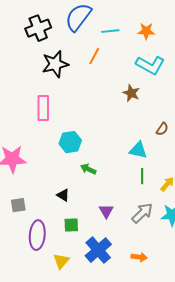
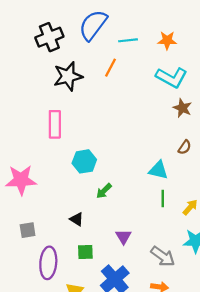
brown star: (131, 93) -> (182, 108), moved
green arrow: (88, 169) -> (104, 191), turned -70
gray arrow: (142, 213) -> (163, 256), moved, turned 80

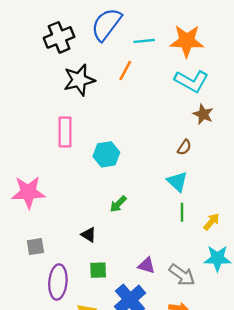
orange star: (167, 40) -> (187, 41), size x1.6
brown semicircle: (185, 147) -> (184, 147), moved
cyan hexagon: (84, 161) -> (106, 154), moved
cyan triangle: (158, 170) -> (177, 182), turned 30
purple triangle: (124, 237) -> (147, 265), moved, turned -42

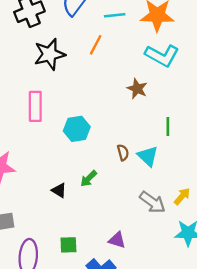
brown star: (203, 114) -> (137, 89), moved
brown semicircle: (184, 147) -> (123, 153), moved, turned -49
green line: (182, 212) -> (168, 126), moved
black triangle: (89, 235) -> (59, 190), moved
gray arrow: (182, 275) -> (152, 202), moved

